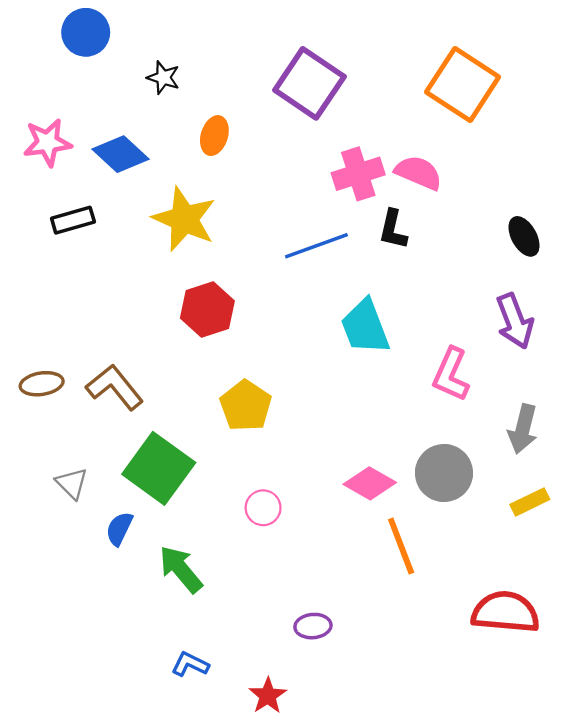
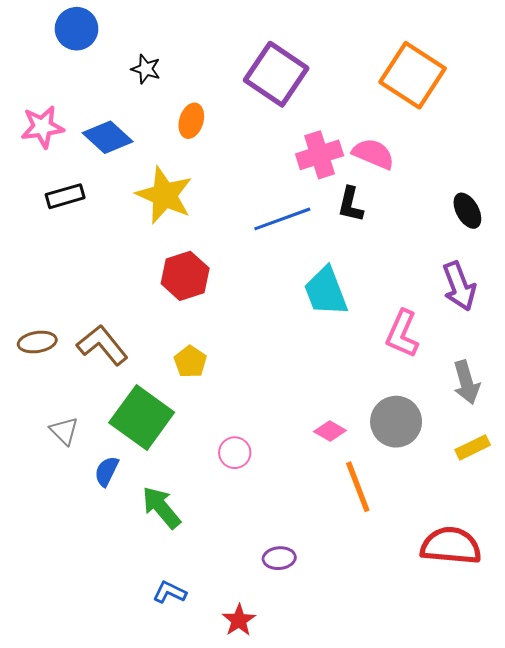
yellow pentagon: (246, 406) -> (190, 362), moved, size x0.7
gray arrow: (523, 429) -> (466, 382), turned -30
pink diamond: (370, 483) -> (330, 431), size x0.7

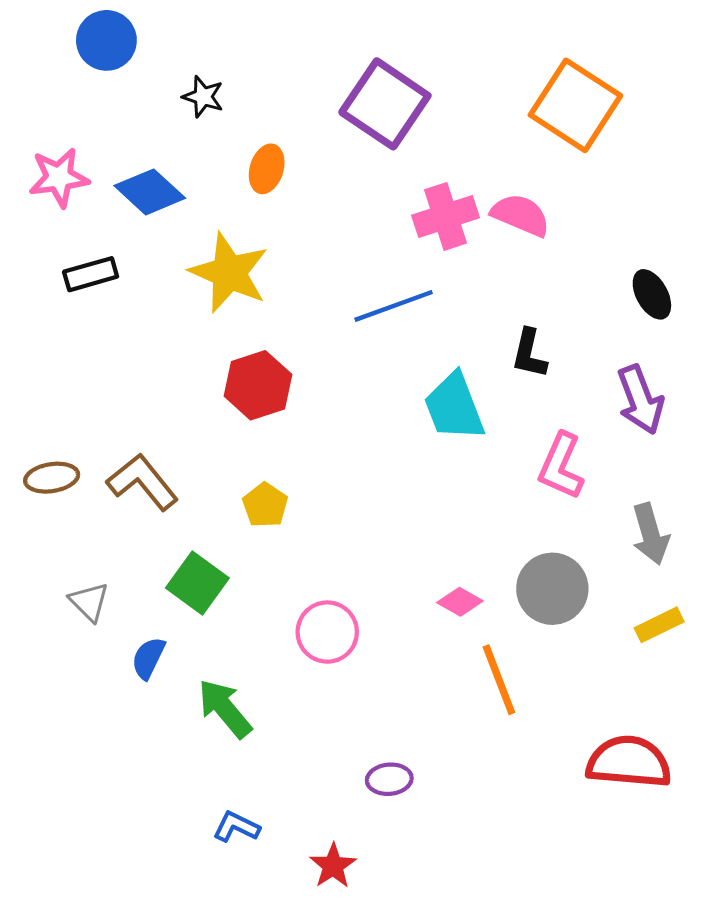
black L-shape: (351, 204) -> (529, 354), moved
green square: (142, 418) -> (197, 583), size x0.7
pink circle: (235, 453) -> (327, 632), size x1.4

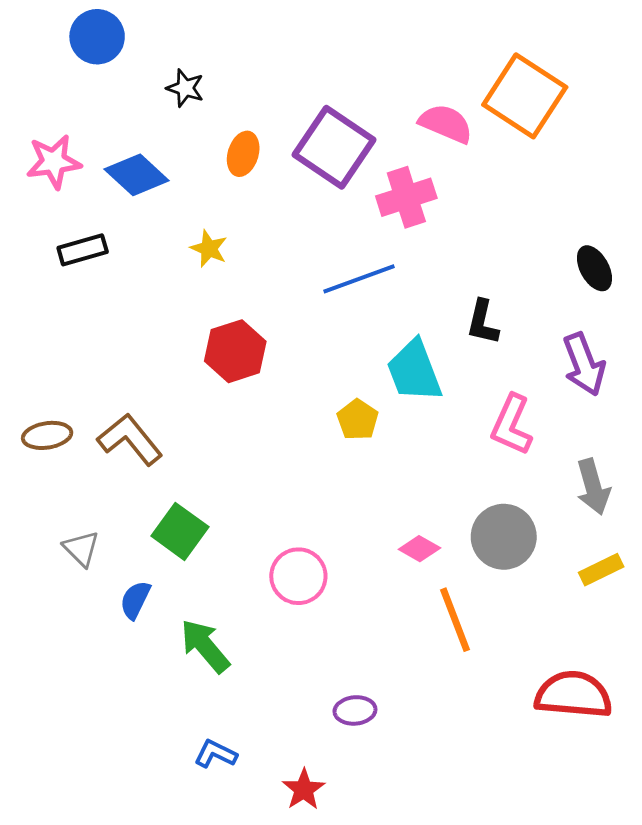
purple square: (385, 104) -> (334, 147), moved
pink semicircle: (521, 215) -> (446, 124), moved
yellow star: (229, 273) -> (209, 249), size x0.5
yellow pentagon: (265, 505) -> (358, 420), moved

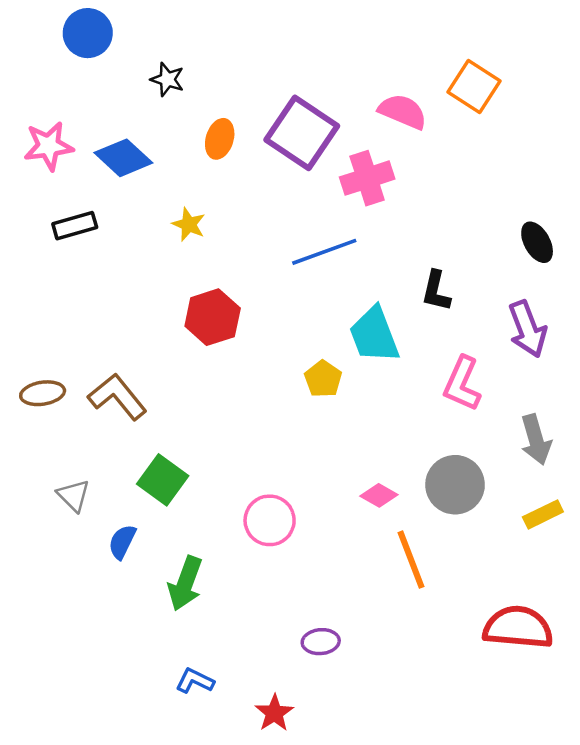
orange square: (525, 96) -> (474, 87), size x0.7
green arrow: (205, 646) -> (185, 583), turned -120

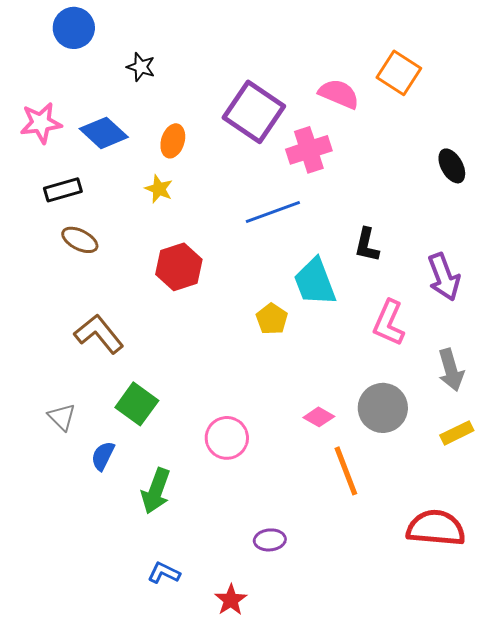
orange ellipse: (220, 139) -> (173, 141), moved
black ellipse: (537, 242) -> (452, 166), moved
brown ellipse: (43, 393) -> (80, 240), moved, turned 36

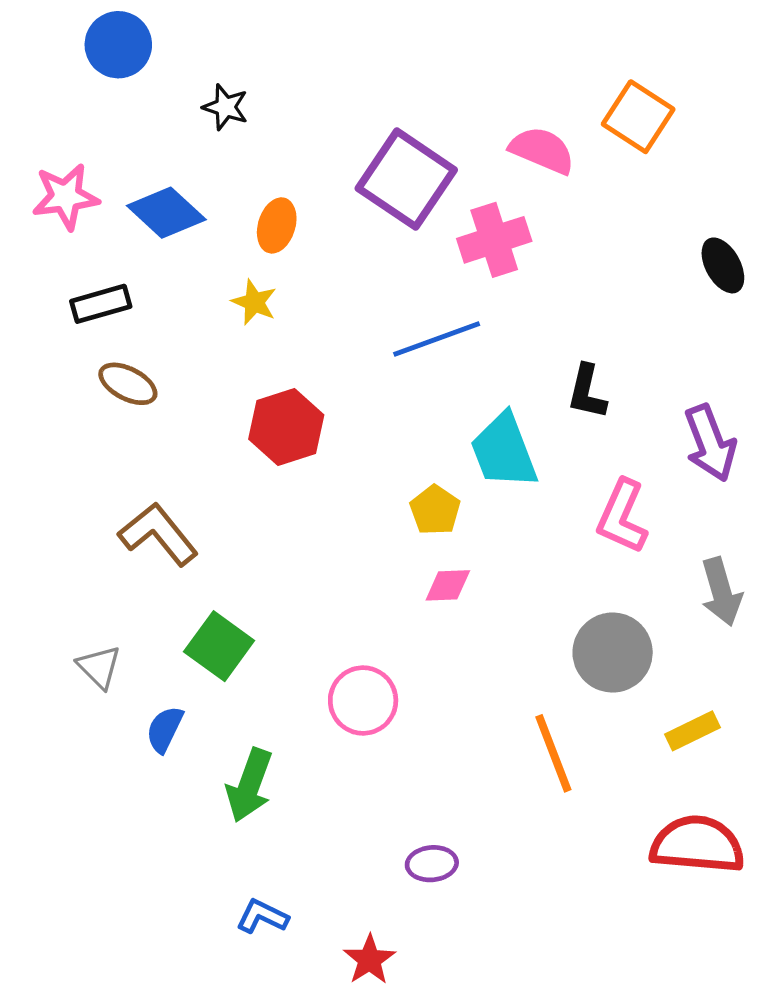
pink diamond: (319, 417) -> (448, 585), moved, turned -32
yellow rectangle: (457, 433) -> (693, 731), moved

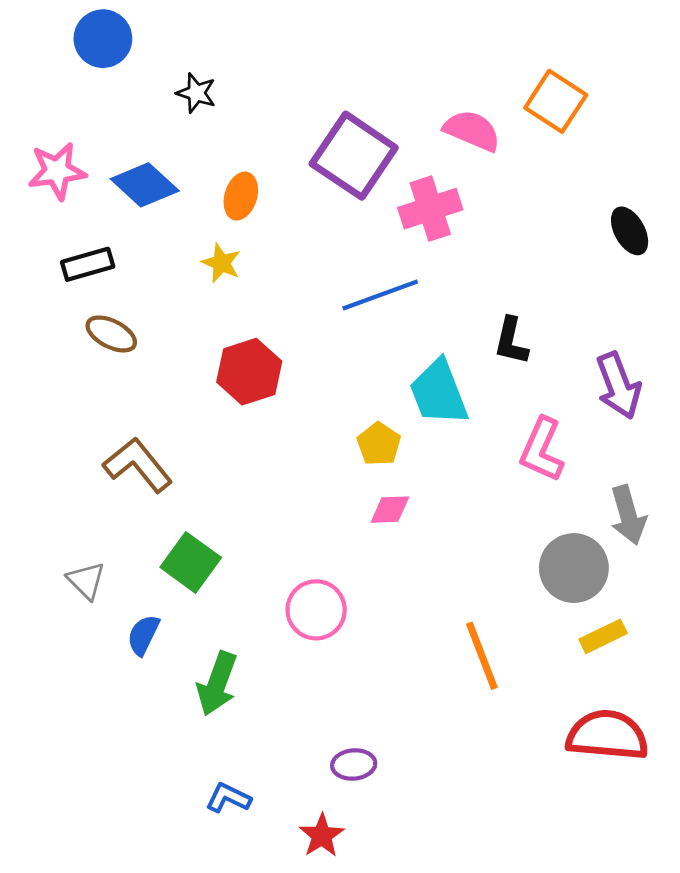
gray circle: (613, 653) -> (574, 568), moved
purple ellipse: (432, 864) -> (354, 764), moved

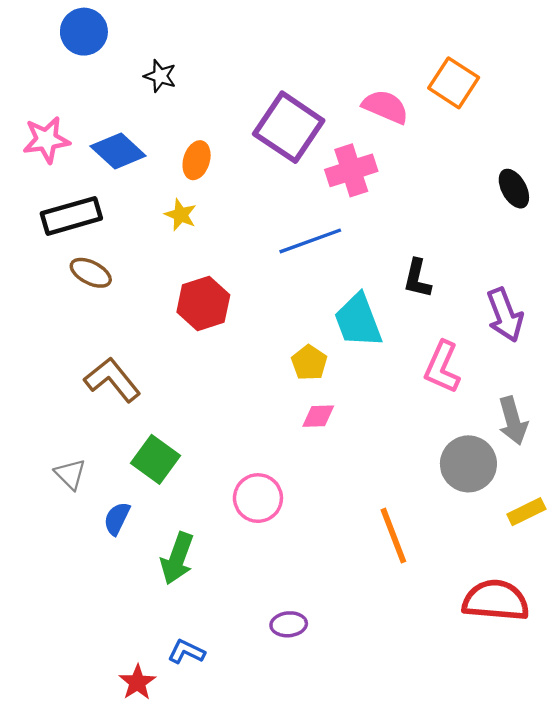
black rectangle: (88, 264) -> (71, 216), size x1.4
yellow rectangle: (603, 636) -> (526, 512), moved
red star: (322, 836) -> (137, 682), moved

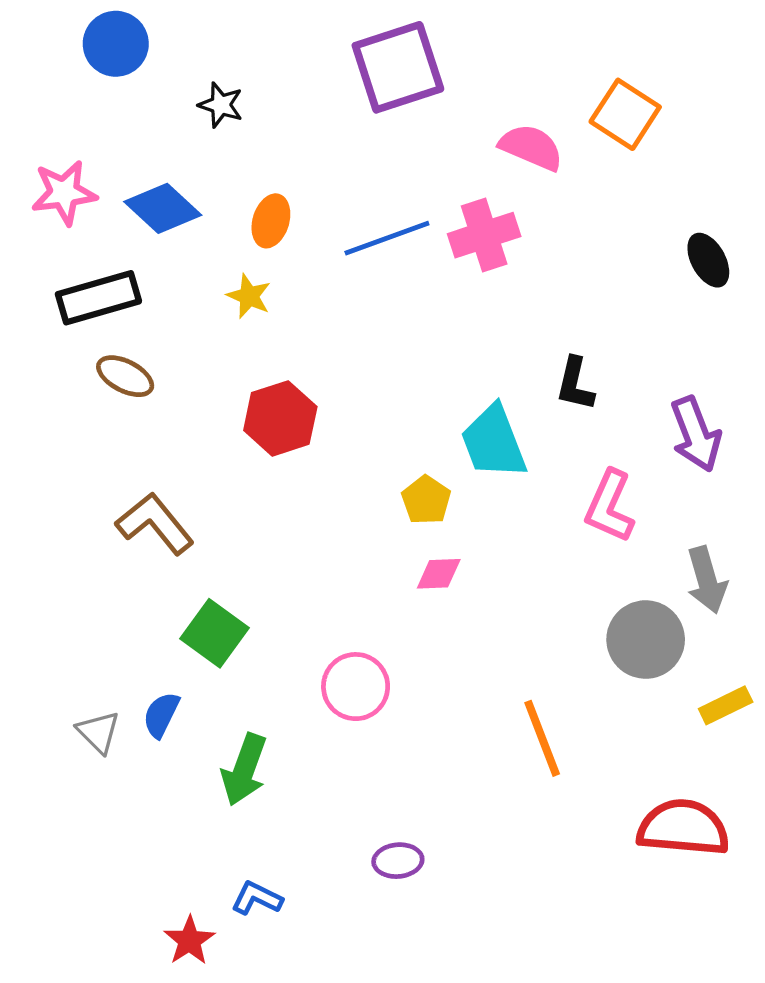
purple square: (289, 127) -> (398, 67), moved, turned 38
blue line: (310, 241) -> (387, 238), moved
gray triangle: (70, 474) -> (98, 732), moved

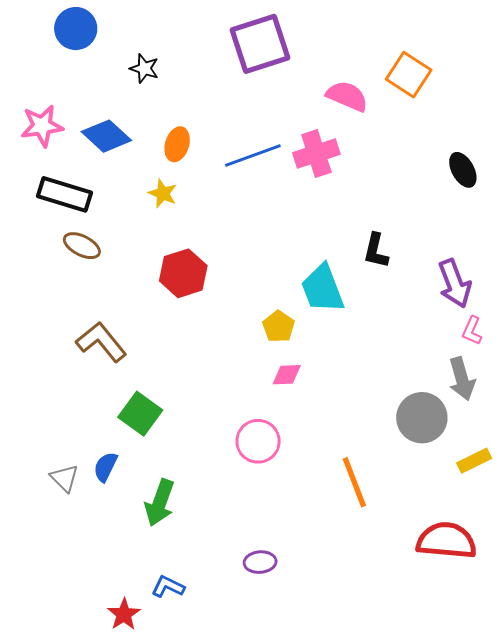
black rectangle: (98, 298) -> (64, 194), turned 33
pink L-shape: (610, 506) -> (472, 331), moved, size x0.6
pink circle: (356, 687) -> (258, 441), moved

